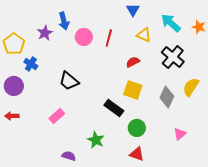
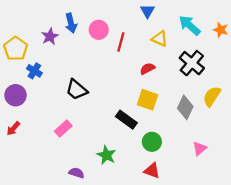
pink circle: (84, 37) -> (99, 30), moved
red arrow: (12, 116) -> (13, 128), turned -48

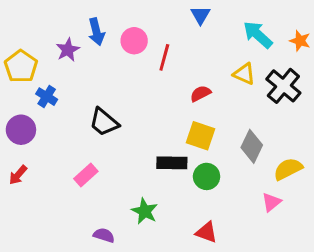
yellow triangle: (160, 39) -> (244, 74), moved
black cross: (192, 63) -> (283, 86), moved
yellow semicircle: (212, 96) -> (288, 169), moved, turned 30
black rectangle: (126, 120) -> (172, 163), turned -35
green circle: (152, 142) -> (207, 176), moved

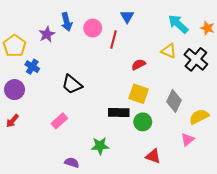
blue triangle: (200, 15) -> (127, 17), moved
green star: (145, 211) -> (100, 146), turned -30
red triangle: (207, 232) -> (153, 156), moved

